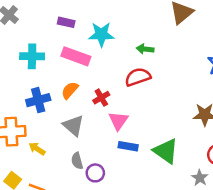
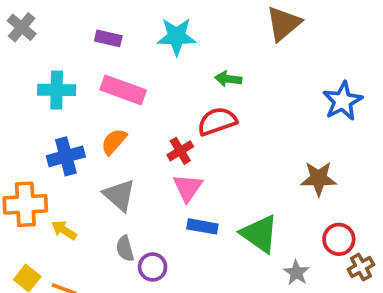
cyan star: (101, 34) -> (177, 36), moved
red cross: (101, 98) -> (180, 151), moved
gray star: (200, 178) -> (296, 273), moved

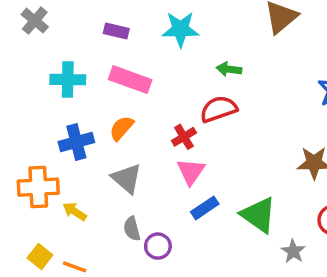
blue rectangle: (202, 226) -> (205, 208), turned -44

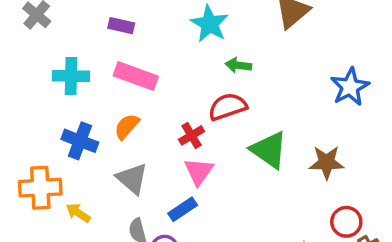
cyan star: (180, 29) -> (210, 24), moved, turned 30
blue cross: (76, 142) -> (80, 141), turned 36
blue rectangle: (205, 208) -> (183, 209), moved
green triangle: (259, 215) -> (269, 150), moved

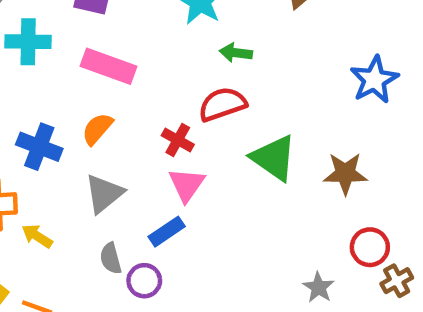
cyan cross: (71, 76) -> (28, 42), moved
red cross: (192, 135) -> (178, 140), turned -30
gray triangle: (132, 179) -> (104, 194), turned 40

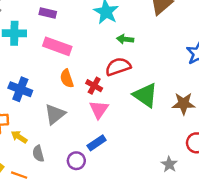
orange semicircle: (97, 129) -> (67, 79), moved, turned -60
blue rectangle: (167, 232) -> (97, 143), moved
gray semicircle: (111, 258) -> (38, 154), moved

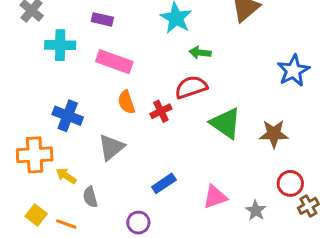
red cross: (94, 86) -> (161, 111), turned 35
pink triangle: (99, 109) -> (215, 197), moved, turned 36
purple circle: (76, 161) -> (138, 223), moved

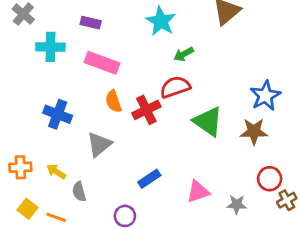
green arrow: (200, 53) -> (184, 54), turned -36
blue star: (293, 71) -> (265, 96), moved
red cross: (161, 111) -> (146, 110), size x1.4
orange cross: (35, 155) -> (20, 167), moved, size x0.7
gray star: (256, 211) -> (237, 204), turned -30

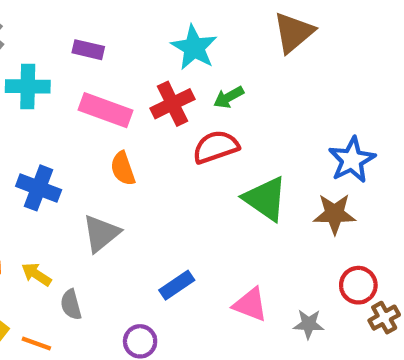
red cross: (146, 110) -> (172, 104), moved
pink triangle: (198, 192) -> (250, 305), turned 40

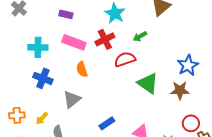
cyan cross: (28, 86) -> (38, 47), moved
green arrow: (229, 97) -> (140, 36), moved
yellow arrow: (36, 274) -> (42, 118), turned -80

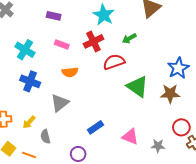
pink rectangle: (74, 42) -> (62, 45), size x0.6
cyan cross: (38, 47) -> (25, 50), turned 30
orange semicircle: (82, 69) -> (70, 72), turned -77

